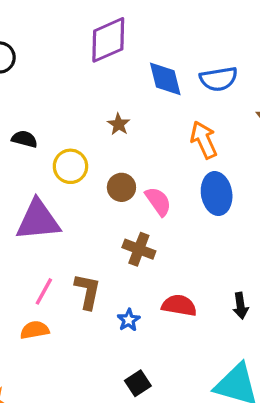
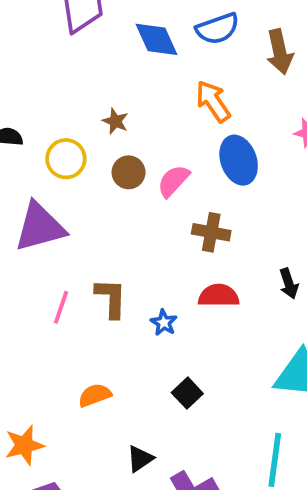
brown star: (119, 124) -> (115, 121), moved
pink semicircle: (158, 201) -> (173, 181), turned -92
brown cross: (139, 249) -> (211, 232), moved
orange semicircle: (35, 330) -> (95, 395), moved

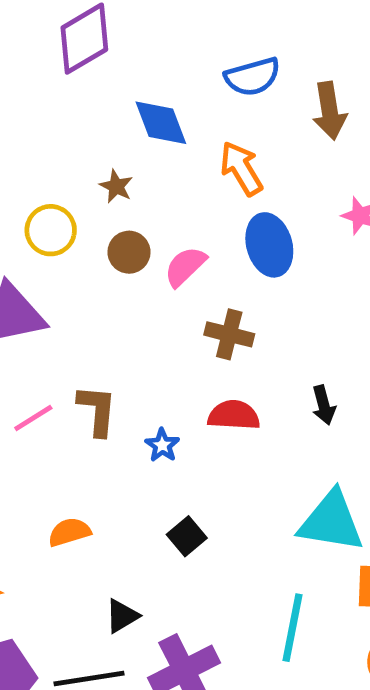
blue diamond: (157, 39) -> (161, 123), moved
pink line: (61, 307) -> (33, 418), turned 36

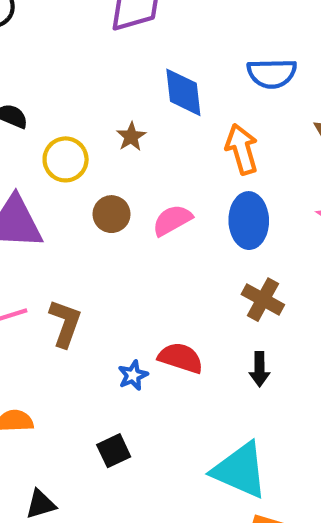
brown circle: (129, 252) -> (112, 214), moved
brown cross: (229, 334) -> (263, 300), moved
blue star: (162, 445) -> (133, 375), moved

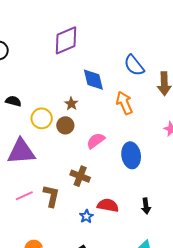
blue semicircle: (272, 73) -> (134, 65), turned 60
brown circle: (112, 214) -> (65, 125), moved
blue ellipse: (249, 221) -> (131, 155), moved
brown cross: (263, 300) -> (80, 176), moved

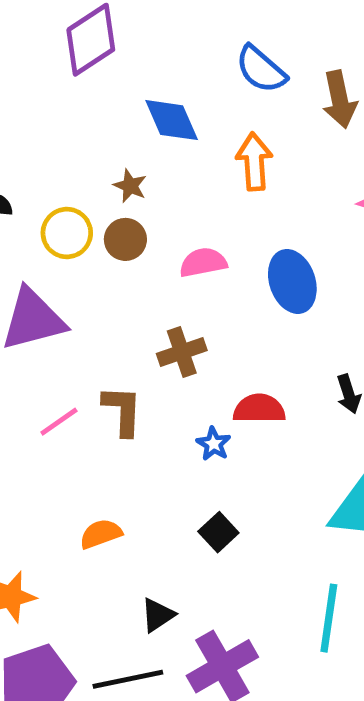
orange arrow: (124, 103) -> (254, 162), turned 30
pink semicircle: (96, 141) -> (203, 262), turned 36
brown cross: (80, 176) -> (182, 352), turned -30

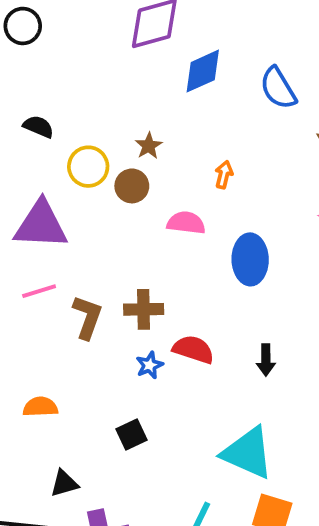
blue diamond: (172, 120) -> (203, 71), moved, turned 72
orange arrow: (254, 162) -> (224, 175), moved, size x0.6
brown cross: (182, 352) -> (144, 309), moved
pink line: (59, 422) -> (39, 291), moved

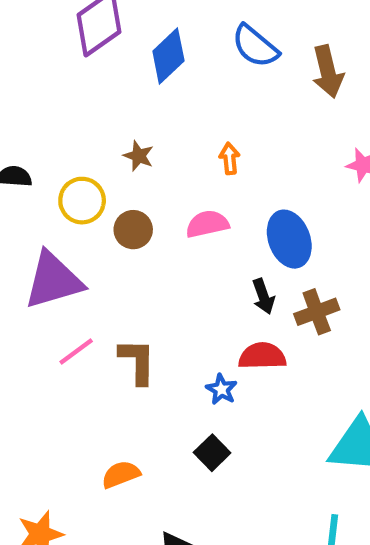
brown circle: (132, 186) -> (133, 230), moved
brown cross: (144, 309) -> (317, 312), moved
black arrow: (266, 360) -> (263, 296), moved
black square: (132, 434) -> (212, 453), moved

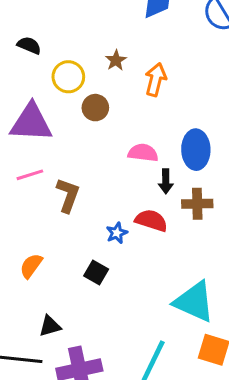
orange arrow: (230, 158) -> (156, 80), moved, size x1.5
pink semicircle: (207, 224) -> (143, 153), moved
black square: (212, 453) -> (96, 272), turned -35
orange semicircle: (121, 474) -> (31, 266), turned -52

